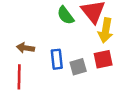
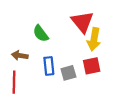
green semicircle: (66, 15) -> (41, 33), moved

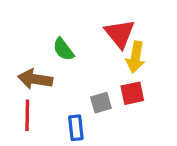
brown arrow: (20, 55) -> (35, 79), size x1.5
blue rectangle: (49, 66) -> (76, 128), moved

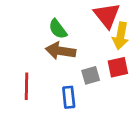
brown arrow: (35, 79) -> (61, 51), moved

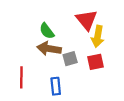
gray square: (91, 75) -> (70, 59), moved

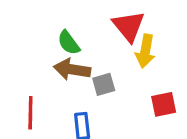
red square: (95, 62) -> (164, 104), moved

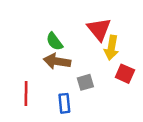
gray square: (104, 84) -> (85, 82), moved
red square: (164, 104) -> (125, 74), moved, turned 36

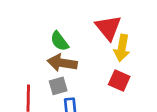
red square: (125, 74) -> (119, 80), moved
gray square: (85, 82) -> (58, 86), moved

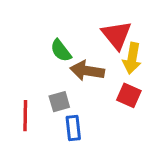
brown arrow: (62, 63) -> (87, 71), moved

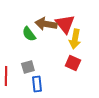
brown arrow: (87, 71) -> (46, 24), moved

